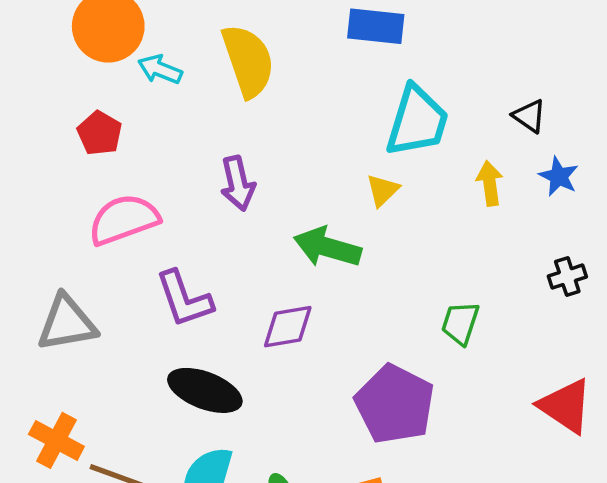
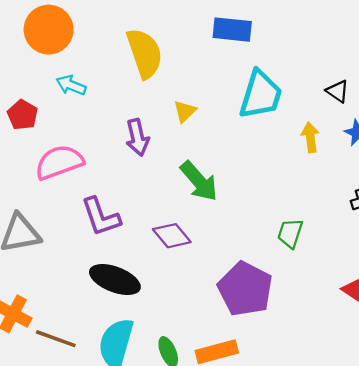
cyan arrow: (160, 69) -> (71, 85), moved
red pentagon: (100, 133) -> (23, 115), moved
yellow triangle: (383, 190) -> (185, 111), moved
green arrow: (327, 247) -> (199, 181), turned -147
purple diamond: (288, 327) -> (172, 236), turned 60

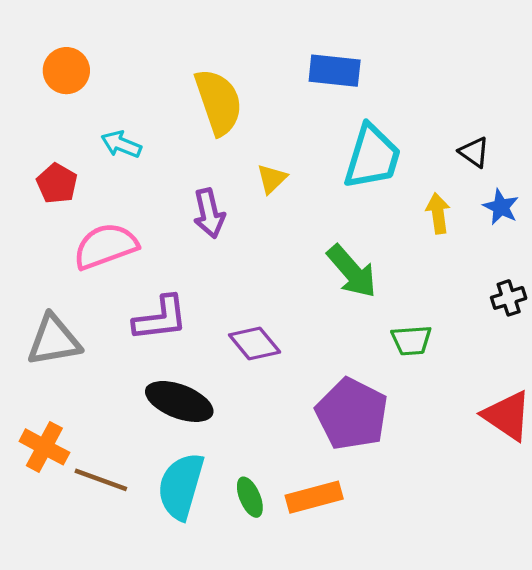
orange circle: (49, 30) -> (66, 71), moved, size x0.7
green arrow: (199, 181) -> (352, 271), moved
purple L-shape: (101, 217) -> (160, 318), turned -78
green trapezoid: (290, 233) -> (411, 340), turned -112

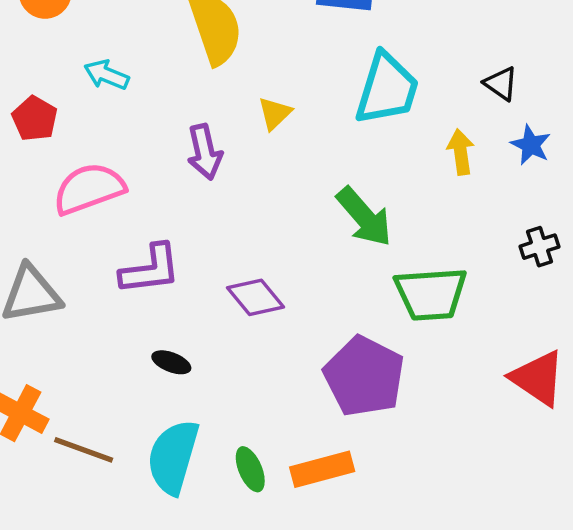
green trapezoid: (411, 340) -> (431, 294), size x1.6
black ellipse: (179, 401) -> (171, 362), size x0.5

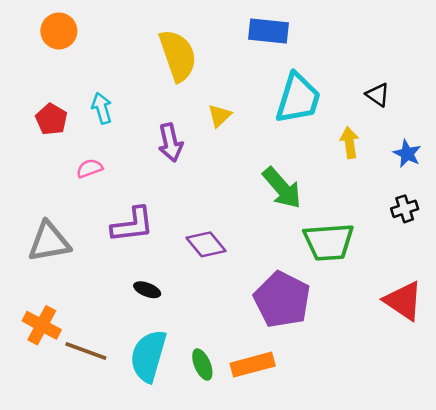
cyan arrow: (106, 75) -> (102, 108), moved, turned 52
blue star: (531, 145) -> (407, 154), moved
pink semicircle: (89, 189) -> (90, 168), size x0.5

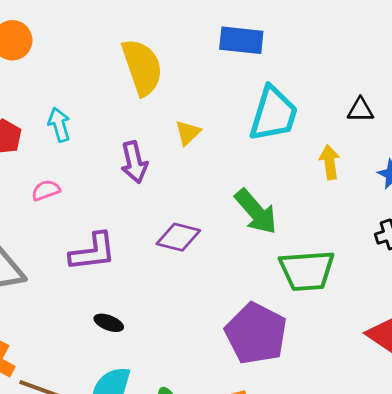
black triangle: (378, 95) -> (360, 110), turned -35
purple diamond: (206, 244) -> (178, 237), moved, turned -36

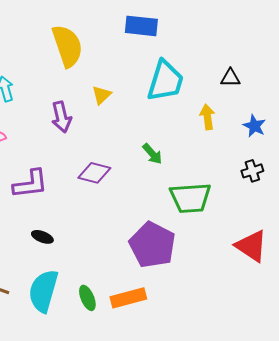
green arrow: (256, 212) -> (152, 154), size x0.6

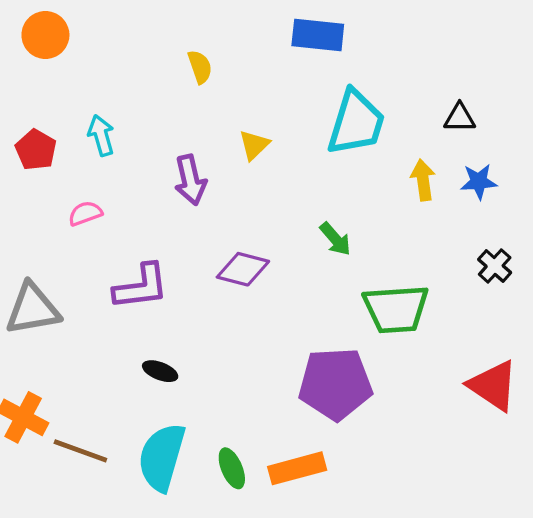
yellow semicircle: (67, 46) -> (200, 67), size x0.5
blue star: (254, 126) -> (479, 182), moved, turned -30
black cross: (252, 171) -> (495, 266), turned -30
purple pentagon: (152, 245) -> (335, 384), turned -30

